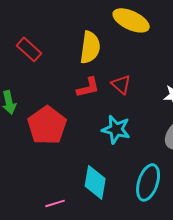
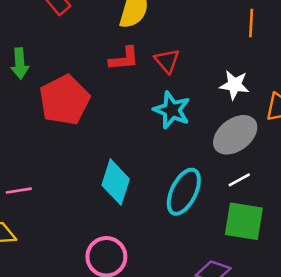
cyan star: (116, 129) -> (172, 110), moved
pink line: (55, 203) -> (19, 191), moved

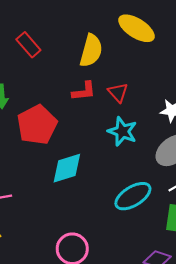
cyan diamond: (116, 182) -> (67, 168), moved, turned 56
cyan ellipse: (184, 192) -> (133, 196), turned 33

